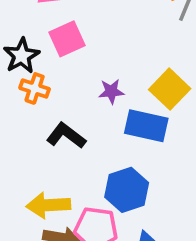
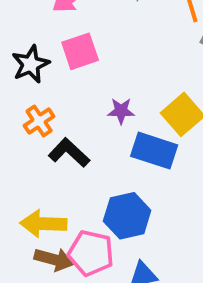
orange cross: (35, 88) -> (39, 121), moved, turned 32

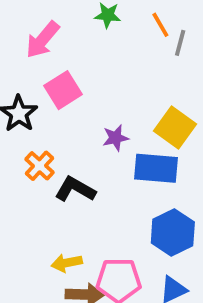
blue hexagon: (127, 216) -> (173, 233), moved
yellow arrow: (43, 224) -> (67, 263), size x0.7

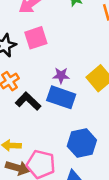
blue rectangle: (156, 168) -> (61, 97), moved

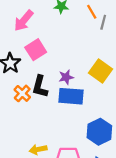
black L-shape: (28, 101) -> (40, 86), moved, turned -105

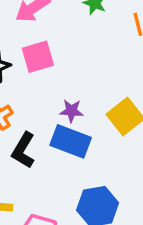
black L-shape: (40, 86) -> (23, 150), moved

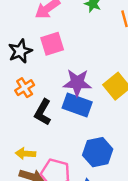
purple star: (71, 111) -> (77, 83), size x1.6

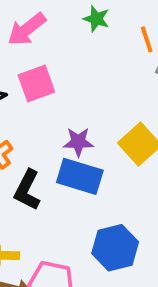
purple star: (77, 83) -> (78, 142), size x0.7

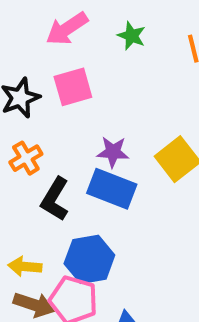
green star: (96, 19) -> (132, 36), moved
blue hexagon: (115, 248) -> (89, 259), moved

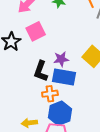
orange cross: (26, 158) -> (50, 94), moved, turned 35
black L-shape: (55, 199) -> (41, 71), moved

